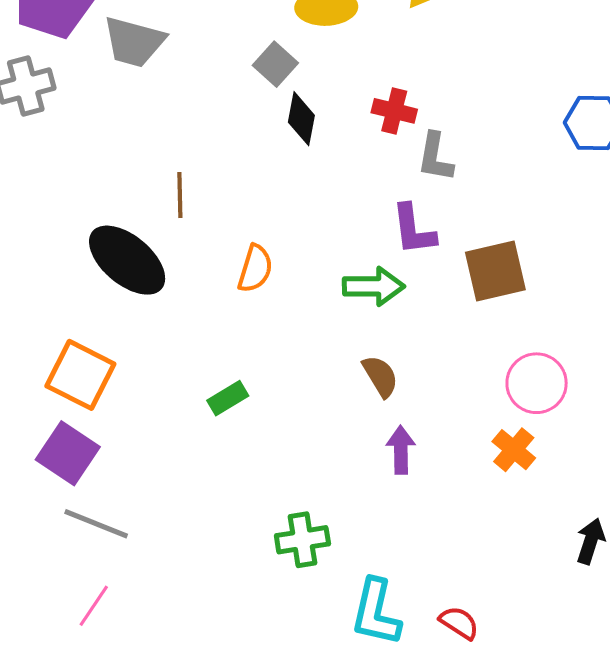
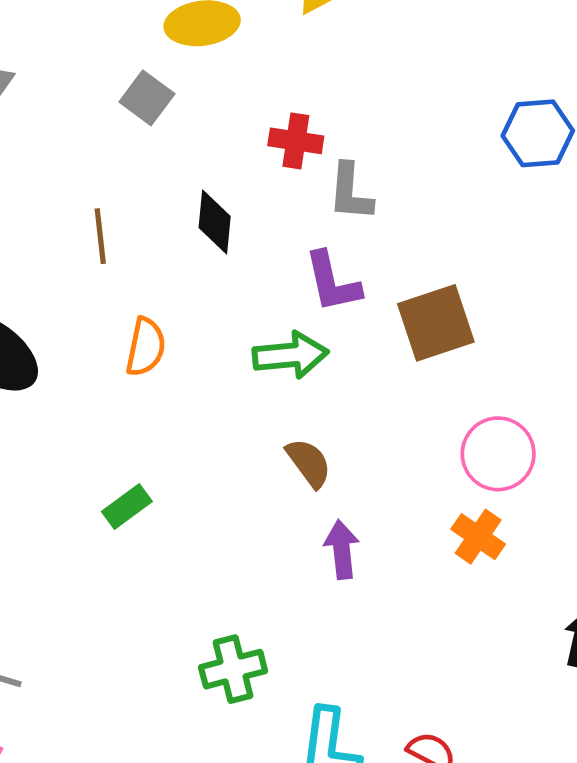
black diamond: (301, 119) -> (215, 222), moved
brown line: (180, 195) -> (100, 236), moved

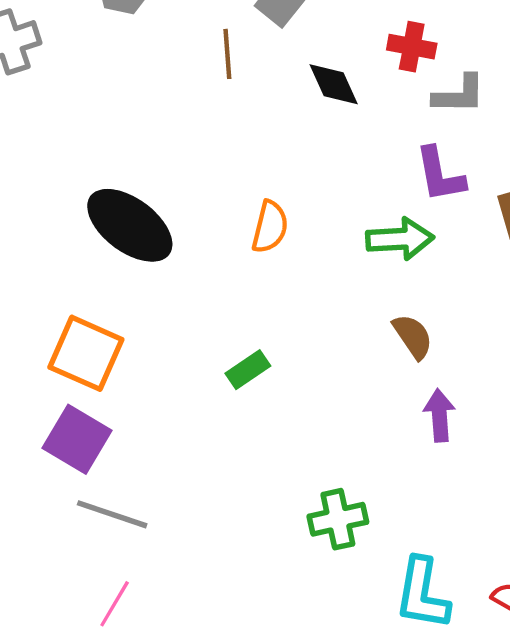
gray L-shape: (350, 192) -> (459, 94), turned -96
black diamond: (215, 222) -> (334, 84), moved, turned -32
brown line: (100, 236) -> (227, 54), moved

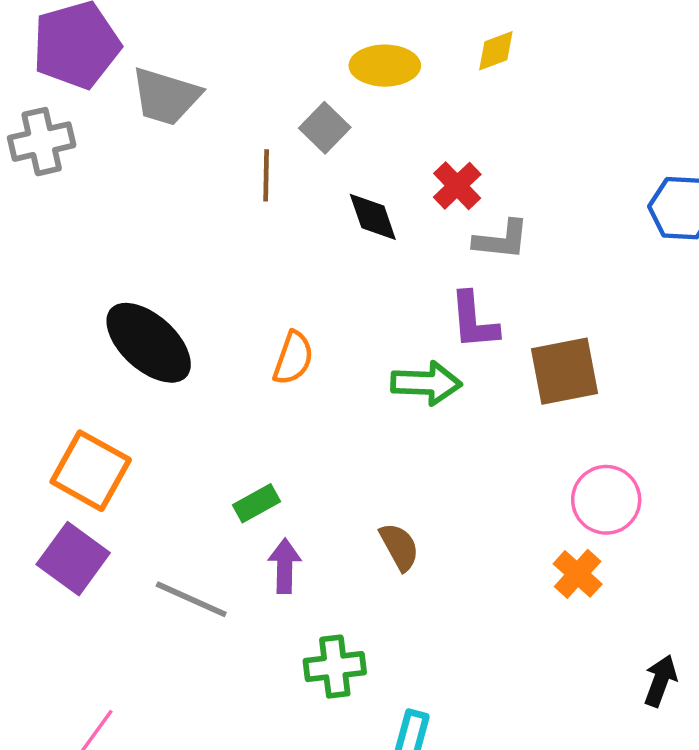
red cross: (412, 47) -> (457, 186), turned 30
brown semicircle: (413, 336) -> (399, 547), moved
purple arrow: (439, 415) -> (285, 566), moved
gray line: (112, 514) -> (191, 599), moved

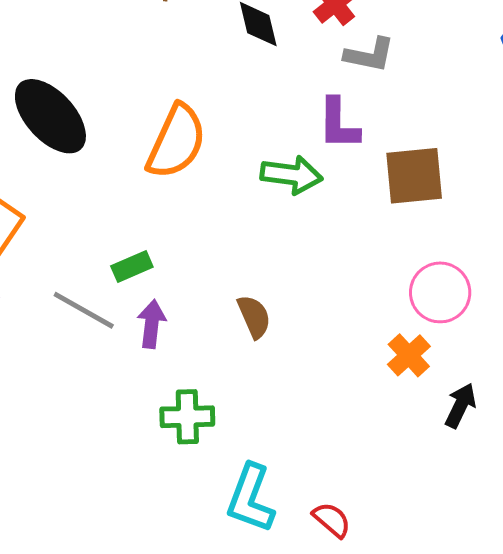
orange semicircle: (293, 358) -> (176, 142), size x1.6
gray line: (191, 599) -> (84, 310), moved
black arrow: (660, 681) -> (460, 406), moved

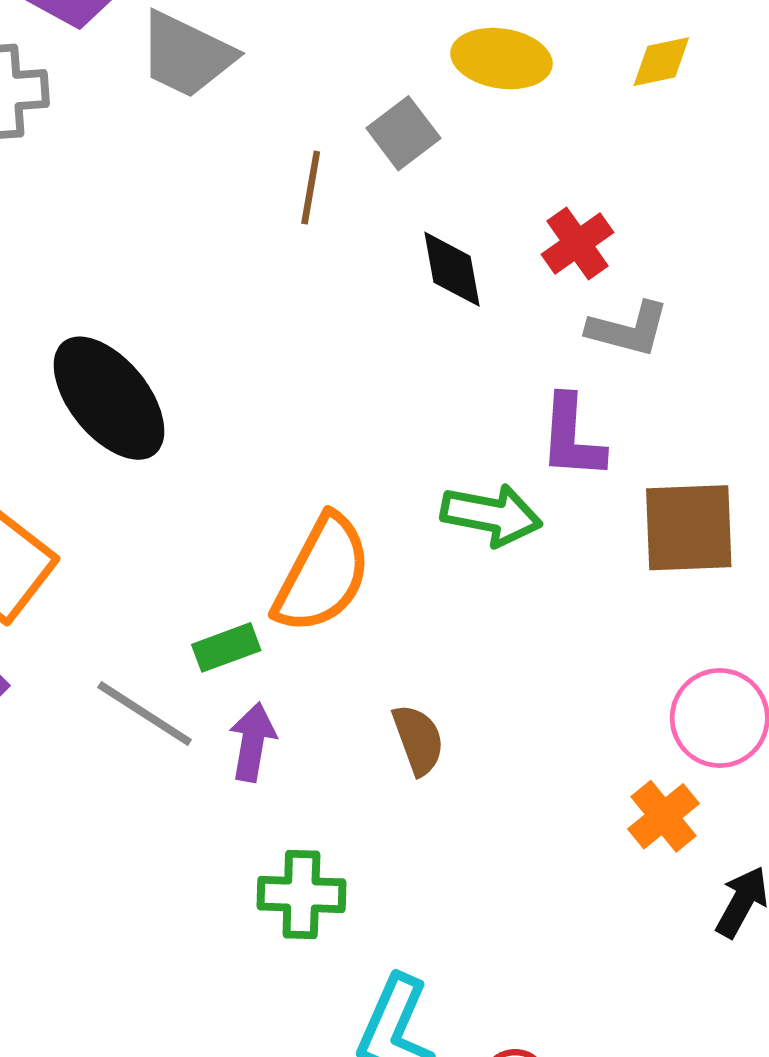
orange semicircle: (176, 142) -> (322, 574), moved

